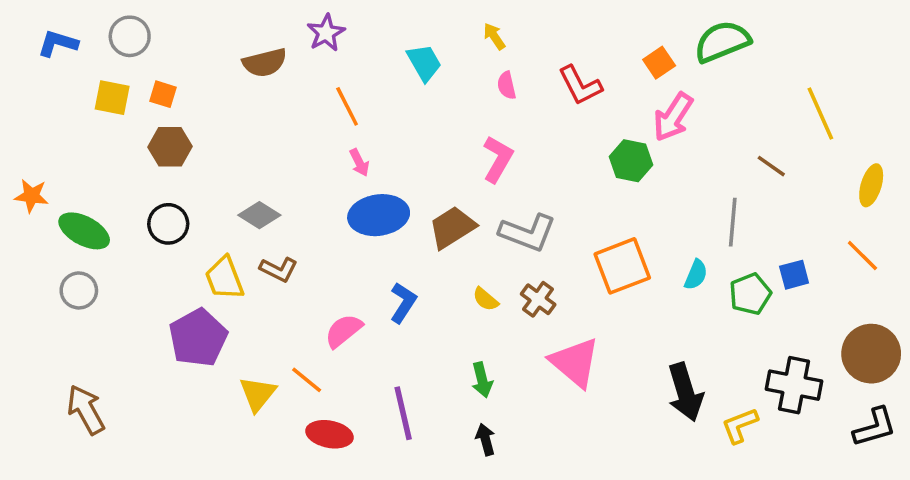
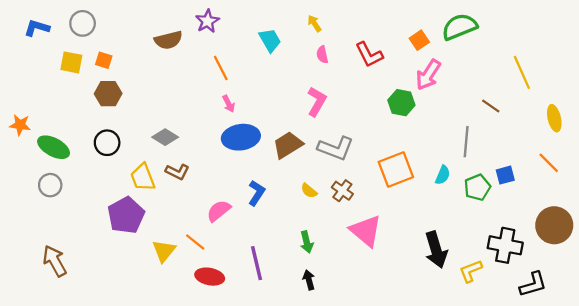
yellow ellipse: (871, 185) -> (554, 118), turned -30
black L-shape: (875, 427) -> (533, 284), moved

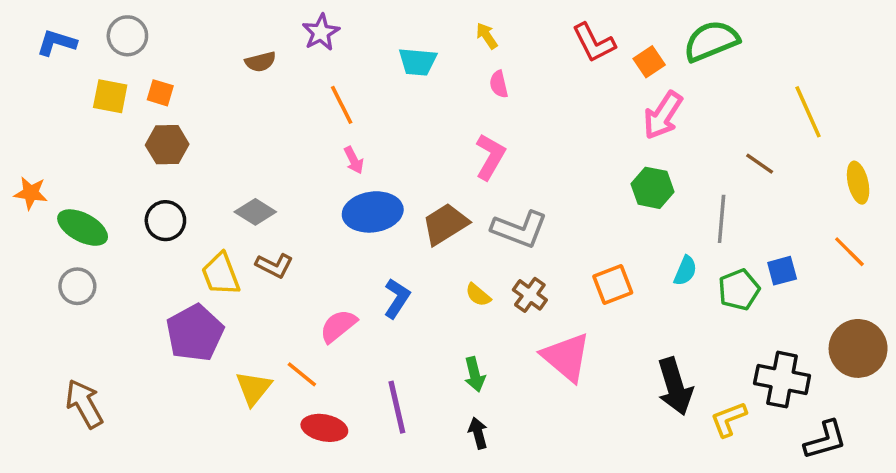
brown semicircle: (168, 40) -> (260, 62), size x0.7
cyan trapezoid: (270, 40) -> (418, 62), turned 125
red L-shape: (369, 55) -> (594, 43), moved
green hexagon: (401, 103) -> (653, 188), moved
orange square: (396, 170) -> (613, 285), moved, size x0.7

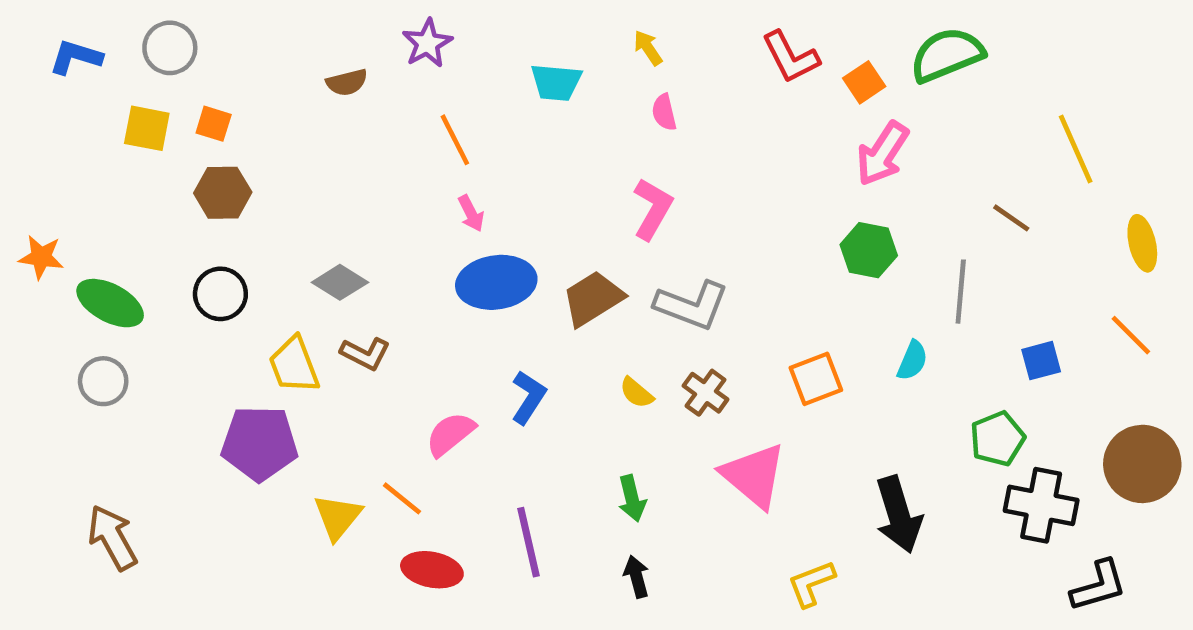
green pentagon: (739, 290) -> (997, 439), moved
purple pentagon: (195, 333) -> (260, 443), turned 30
yellow L-shape: (729, 419) -> (811, 584), moved

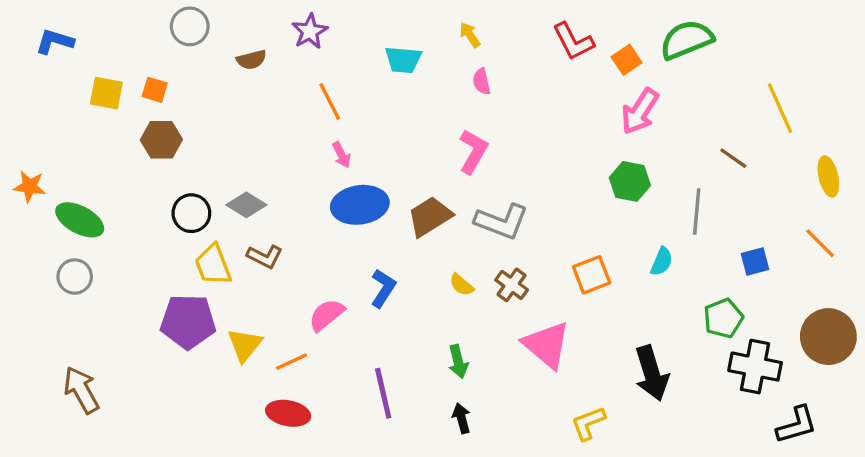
gray circle: (170, 48) -> (190, 26), moved
black circle: (220, 294) -> (191, 213), moved
orange line: (402, 498) -> (291, 362), turned -64
yellow triangle: (338, 517) -> (245, 345), moved
red ellipse: (432, 570) -> (288, 413), moved

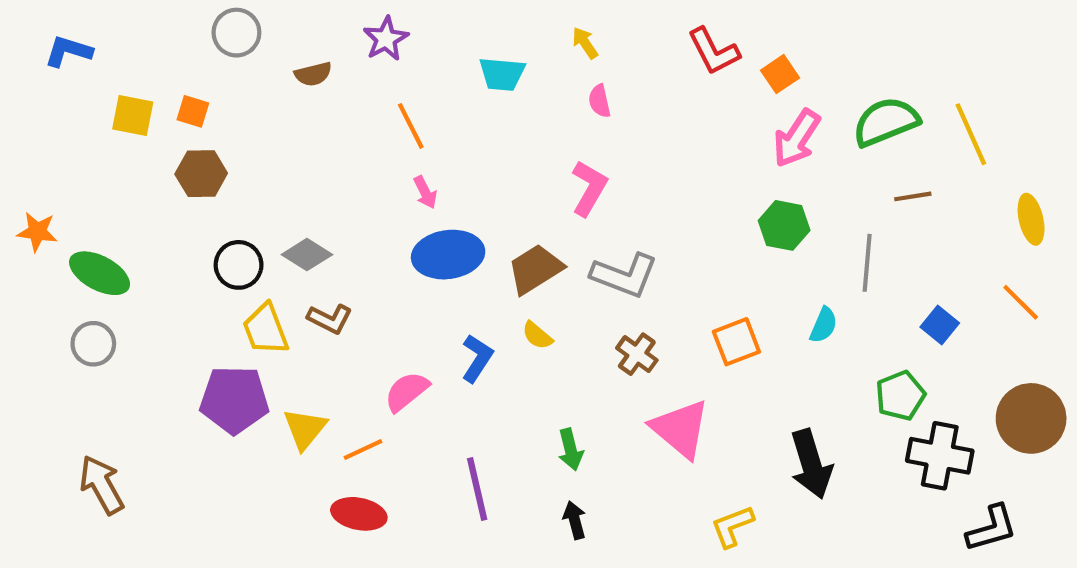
green semicircle: (687, 40) -> (886, 122), moved
brown line: (733, 158) -> (913, 196), turned -44
blue square: (755, 262) -> (940, 325), turned -36
yellow semicircle: (462, 285) -> (537, 335), moved

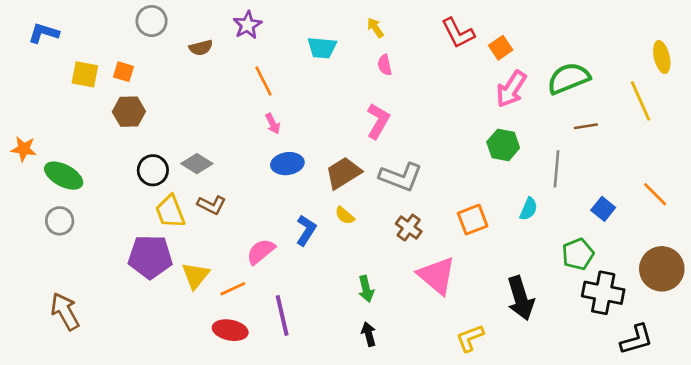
yellow line: (971, 134) -> (640, 101), moved
yellow ellipse: (1031, 219) -> (662, 57), moved
blue ellipse: (448, 255) -> (287, 164), size x0.7
purple line: (477, 489) -> (282, 315), moved

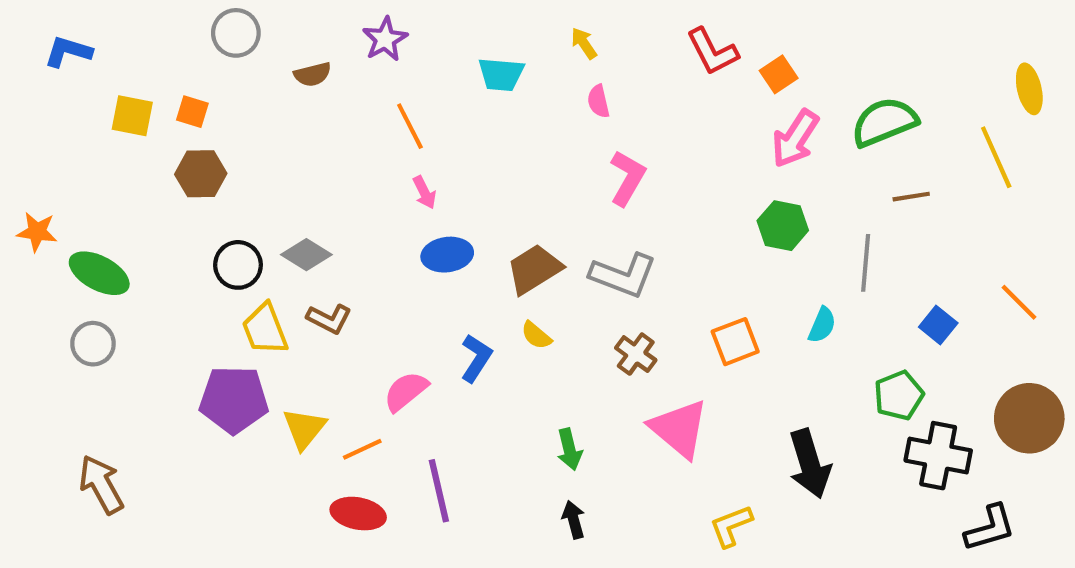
pink L-shape: (378, 121) -> (627, 178), moved

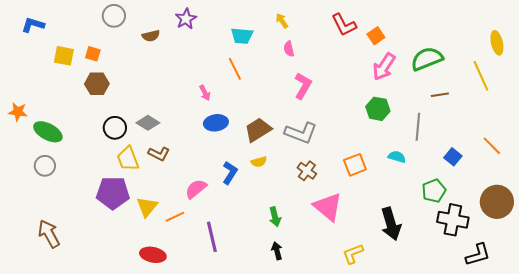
orange line: (410, 126) -> (235, 69), moved
cyan semicircle: (822, 325) -> (397, 157), turned -96
yellow semicircle: (536, 335) -> (259, 162), turned -56
red ellipse: (358, 514) -> (153, 255), moved

